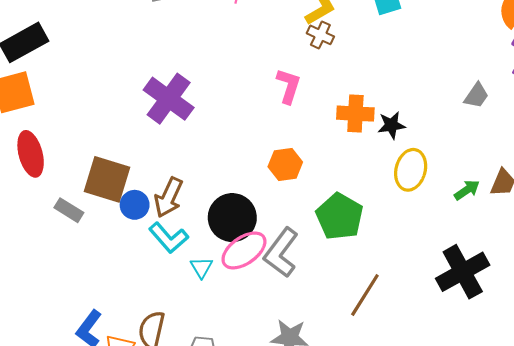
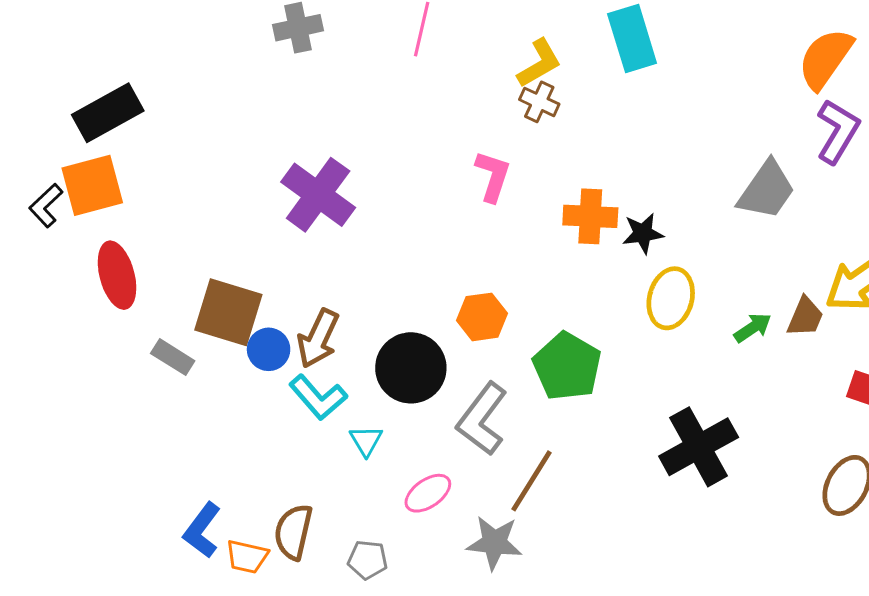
gray trapezoid: (476, 95) -> (767, 190), size x1.6
orange hexagon: (285, 164) -> (482, 317), moved
pink ellipse: (244, 250) -> (428, 493), moved, size x0.7
black cross: (463, 272) -> (699, 447), moved
brown line: (365, 295) -> (532, 481), moved

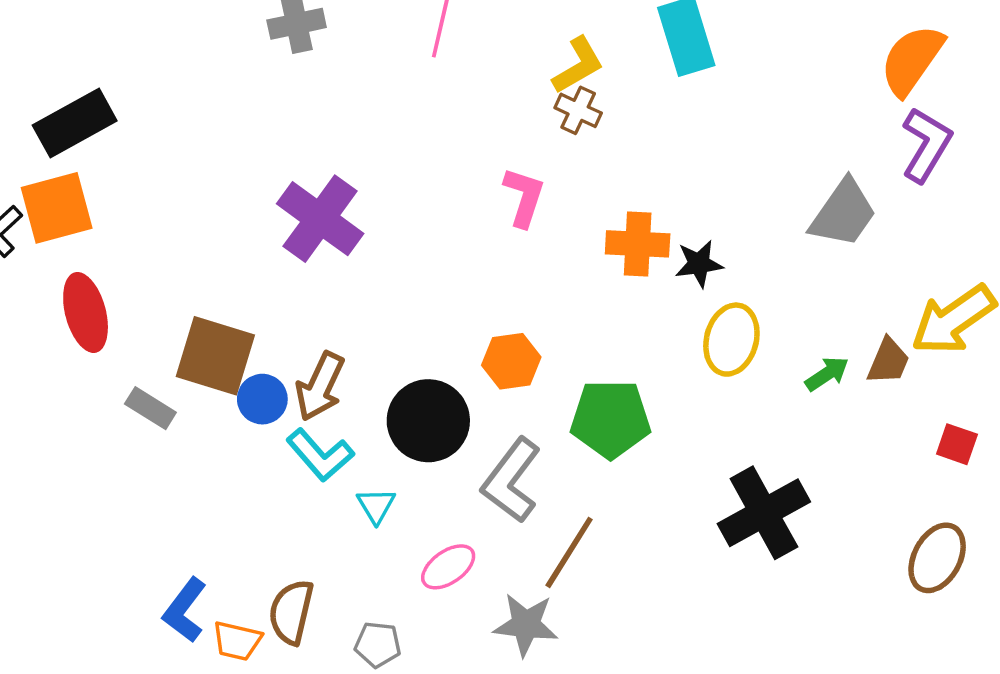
green pentagon: (567, 366) -> (611, 419), turned -30

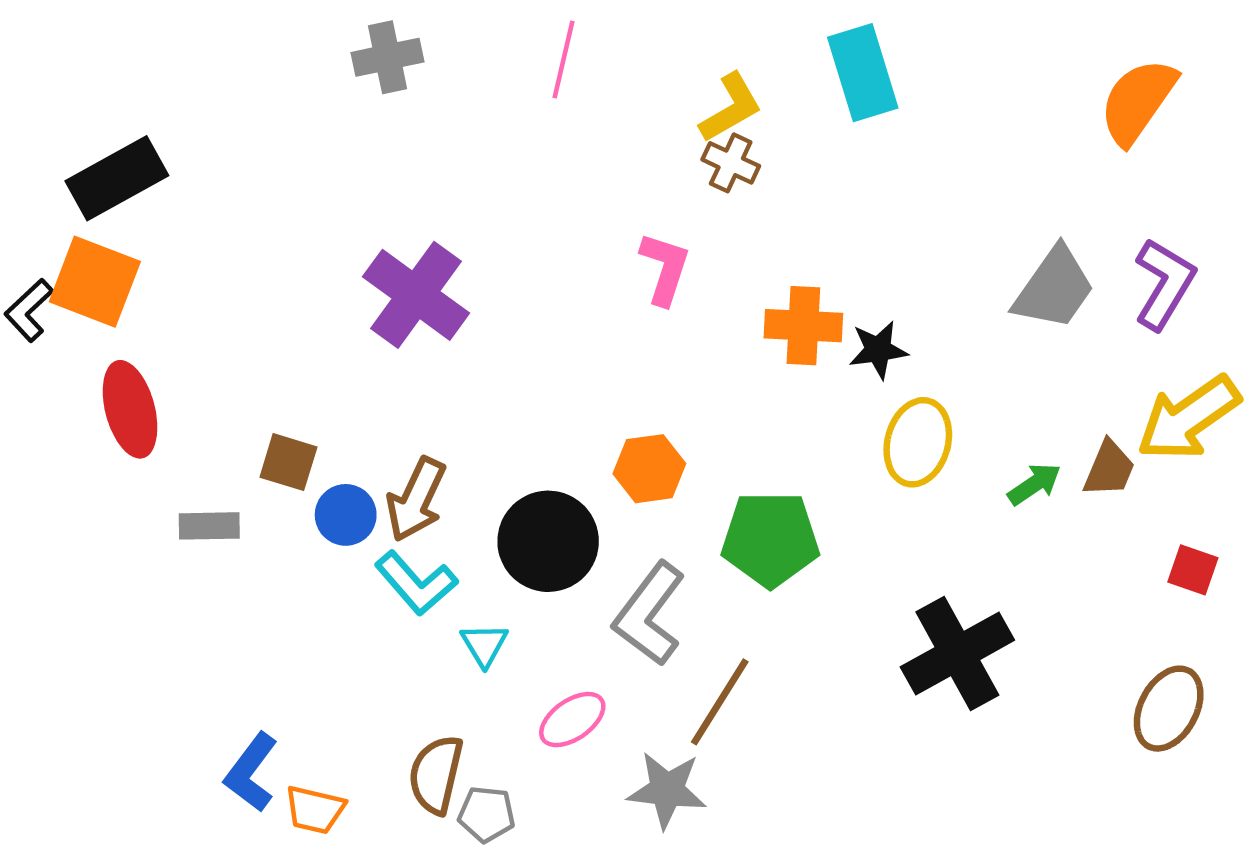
purple L-shape: (926, 145) -> (1164, 284), moved
orange square: (57, 208) -> (95, 282), turned 36
brown square: (215, 356) -> (288, 462), size x0.6
gray rectangle: (150, 408) -> (209, 526), turned -33
brown semicircle: (291, 612) -> (436, 775), moved

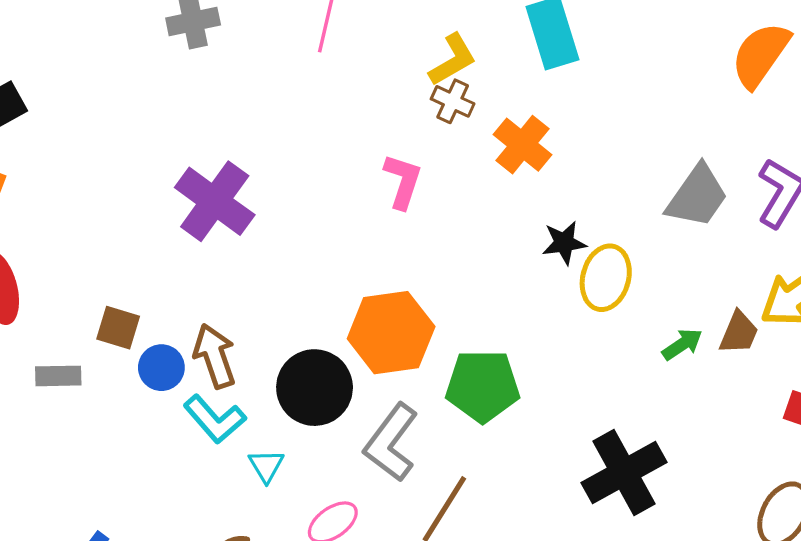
orange cross: (803, 326) -> (523, 145), moved, turned 36
yellow ellipse: (918, 442) -> (606, 278), moved
orange hexagon: (649, 469) -> (391, 333), size x1.6
brown arrow: (416, 499) -> (215, 356), turned 136

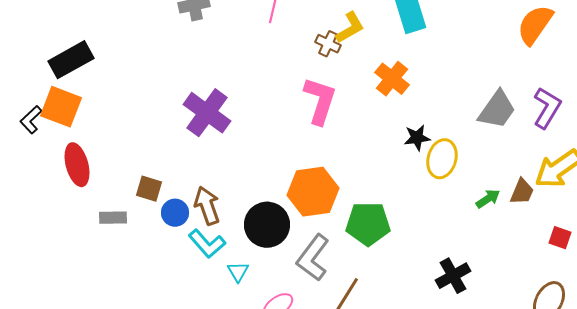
brown cross: (453, 101) -> (328, 44), moved
pink L-shape: (403, 181) -> (320, 101), size x1.4
black cross: (624, 472) -> (453, 276), size x0.7

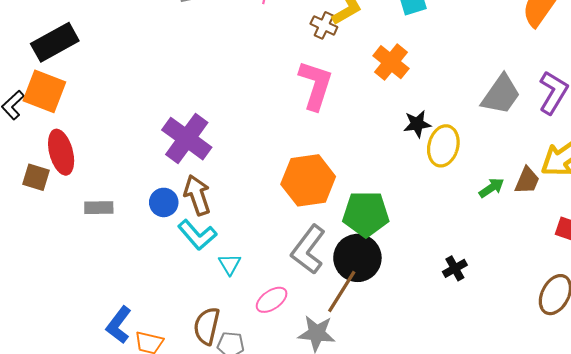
purple cross: (207, 113) -> (187, 139), moved
brown square: (149, 189) -> (36, 177), moved
black circle: (267, 225) -> (357, 258), moved
black cross: (453, 276) -> (455, 268), size x0.7

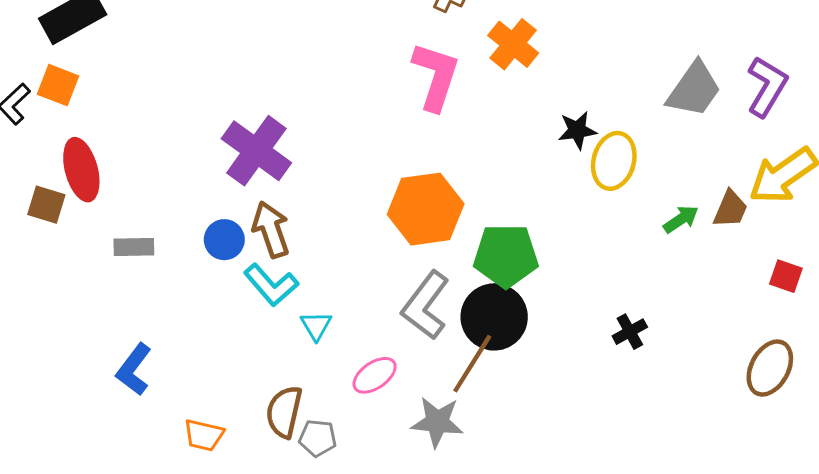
orange cross: (391, 62) -> (513, 44), moved
orange square: (44, 91) -> (58, 85), size x0.7
blue L-shape: (119, 325) -> (134, 369), moved

